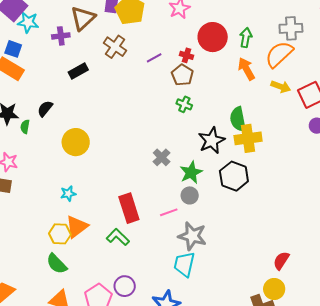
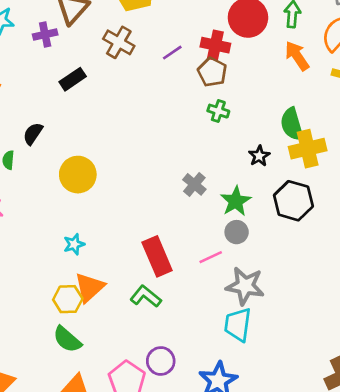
red cross: (186, 55) -> (215, 45), size x1.5
black star: (212, 141) -> (259, 156), size x0.6

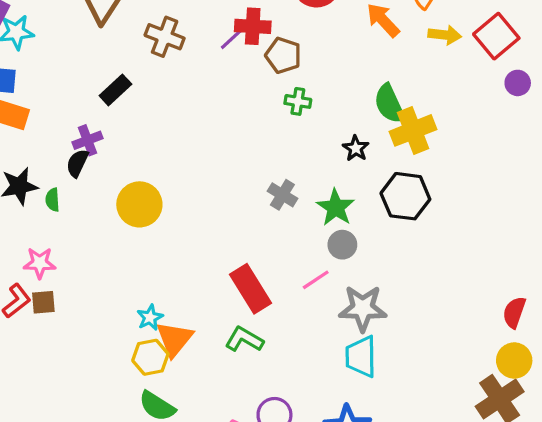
purple cross: (45, 35) -> (87, 140), moved
red cross: (215, 45) -> (253, 26), moved
cyan star: (74, 244) -> (150, 317), moved

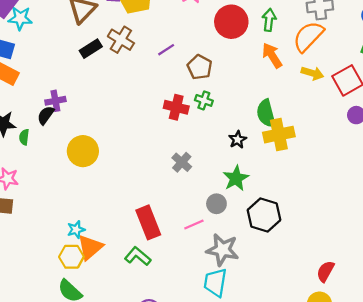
red cross: (253, 26) -> (176, 107), moved
black rectangle: (115, 90) -> (91, 49), moved
black hexagon: (405, 196) -> (264, 215), moved
green star: (336, 207) -> (236, 178), moved

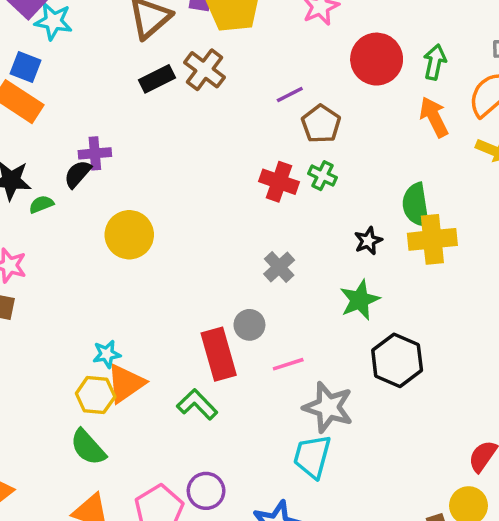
purple line: (166, 50) -> (290, 94), moved
green semicircle: (24, 137) -> (41, 204), turned 56
gray circle: (216, 204) -> (249, 325), moved

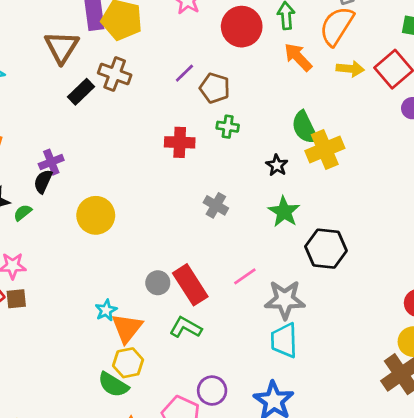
red cross: (279, 182) -> (180, 142), moved
gray circle: (249, 325) -> (158, 283), moved
yellow hexagon: (96, 395) -> (128, 363), moved

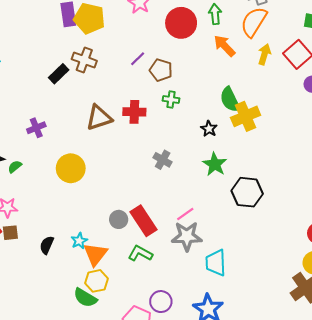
brown triangle: (62, 47) -> (99, 118), moved, turned 40
yellow arrow: (350, 69) -> (264, 54), turned -78
black semicircle: (43, 181) -> (47, 245), moved
gray star: (285, 300) -> (187, 236), moved

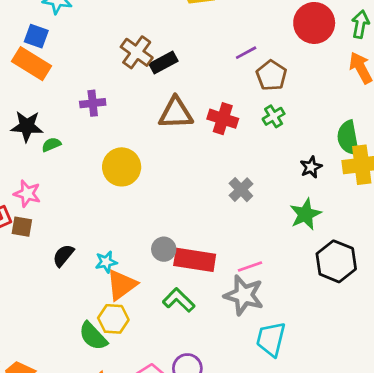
brown cross: (84, 60) -> (137, 52), moved
black rectangle: (59, 74) -> (164, 63), moved
green cross: (171, 100) -> (274, 116), turned 35
red rectangle: (143, 221) -> (195, 260), turned -64

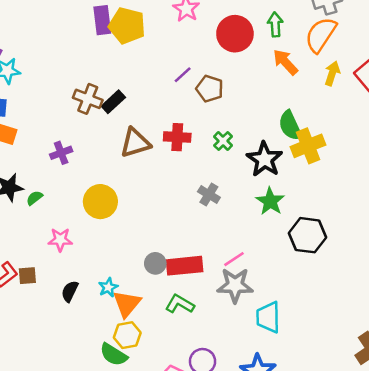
green cross: (274, 116) -> (223, 141), moved
black star: (311, 167) -> (265, 159), size x1.8
pink star: (27, 194) -> (60, 240), moved

